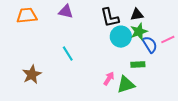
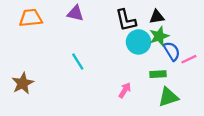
pink line: (168, 40) -> (189, 59), moved
brown star: (32, 75) -> (23, 83), moved
green triangle: (126, 85) -> (168, 97), moved

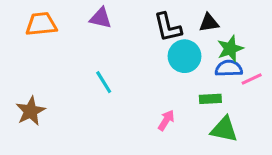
green star: (159, 36) -> (230, 49), moved
blue semicircle: (172, 51) -> (229, 68), turned -60
green triangle: (168, 97) -> (224, 129), turned 30

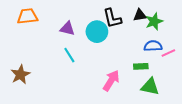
purple triangle: (101, 18) -> (67, 29), moved
green star: (230, 49) -> (154, 21), moved
cyan circle: (185, 56) -> (97, 32), moved
pink arrow: (166, 120) -> (111, 81), size x1.5

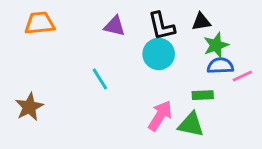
green star: (154, 21) -> (216, 45), moved
purple triangle: (67, 29) -> (115, 26), moved
cyan circle: (97, 32) -> (159, 54), moved
green triangle: (150, 87) -> (191, 125), moved

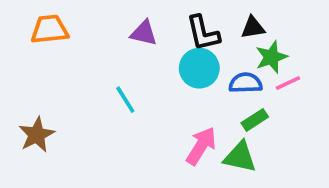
blue semicircle: (220, 66) -> (245, 83), moved
pink line: (242, 76) -> (288, 83), moved
green rectangle: (203, 95) -> (255, 120), turned -30

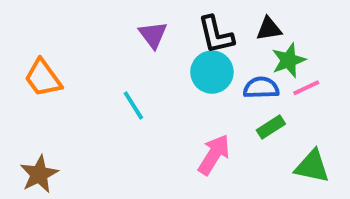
orange trapezoid: (50, 29) -> (43, 78), moved, turned -120
purple triangle: (144, 33) -> (153, 35), turned 40
brown star: (37, 135) -> (39, 174), moved
green triangle: (240, 157) -> (312, 166), moved

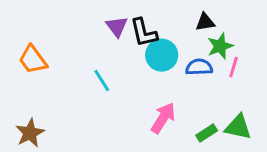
black L-shape: (216, 35) -> (144, 33), moved
pink line: (306, 88) -> (234, 67), turned -48
green rectangle: (271, 127) -> (207, 133), moved

